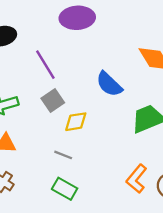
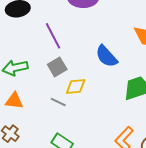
gray line: (63, 155) -> (58, 102), moved

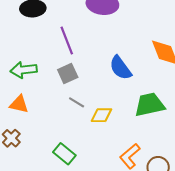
yellow diamond: (76, 86) -> (101, 115), moved
gray line: (58, 102) -> (77, 102), moved

